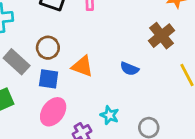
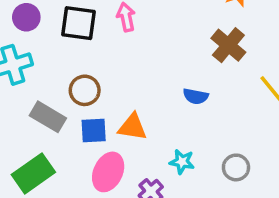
orange triangle: (82, 66) -> (133, 127), moved

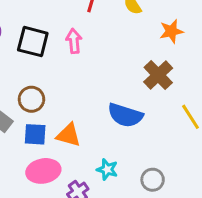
blue semicircle: (196, 96) -> (125, 115), size x1.6
pink ellipse: (108, 172) -> (43, 171), turned 48

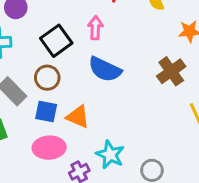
black square: (33, 42) -> (56, 41), moved, turned 32
blue semicircle: (125, 115) -> (105, 69), moved
cyan star: (107, 169) -> (110, 155), size x1.4

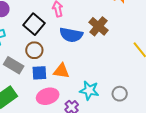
brown cross: (171, 71) -> (98, 26), moved

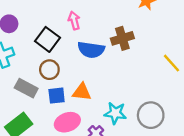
brown cross: (98, 26) -> (122, 38), turned 36
gray circle: (120, 94) -> (151, 115), size x1.5

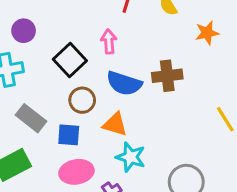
brown circle: (49, 70) -> (82, 100), moved
orange triangle: (82, 92) -> (115, 124), moved
cyan star: (115, 113) -> (131, 157), moved

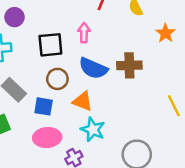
orange star: (207, 33) -> (166, 33), turned -30
black square: (70, 60) -> (50, 45), turned 32

